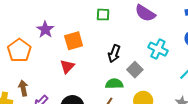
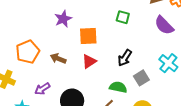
orange pentagon: (19, 50) -> (28, 52), moved
red triangle: (67, 66) -> (89, 61), moved
brown arrow: (23, 88) -> (58, 59), moved, turned -70

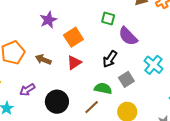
purple semicircle: (164, 25) -> (128, 36), moved
orange square: (88, 36) -> (73, 37), turned -30

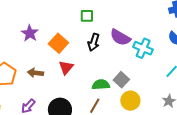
purple semicircle: (128, 36) -> (120, 37), moved
black arrow: (110, 59) -> (94, 42), moved
gray square: (126, 79) -> (121, 80), moved

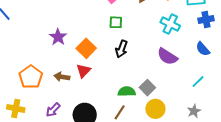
purple semicircle: (120, 37) -> (167, 56), moved
cyan cross: (143, 48) -> (170, 24), moved
red triangle: (66, 67) -> (83, 71), moved

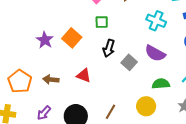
orange square: (86, 48) -> (72, 38), moved
red triangle: (83, 71) -> (84, 75), moved, turned -49
gray square: (147, 88) -> (129, 62), moved
green semicircle: (127, 92) -> (161, 84), moved

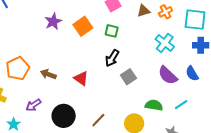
orange square: (72, 38) -> (83, 26), moved
purple star: (45, 40) -> (53, 22), moved
purple semicircle: (155, 53) -> (168, 75), moved

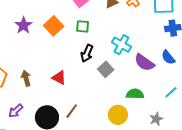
cyan cross: (165, 43) -> (122, 45), moved
brown arrow: (48, 74) -> (26, 78), turned 63
cyan line: (181, 105) -> (171, 92), moved
brown line: (98, 120) -> (72, 111), moved

